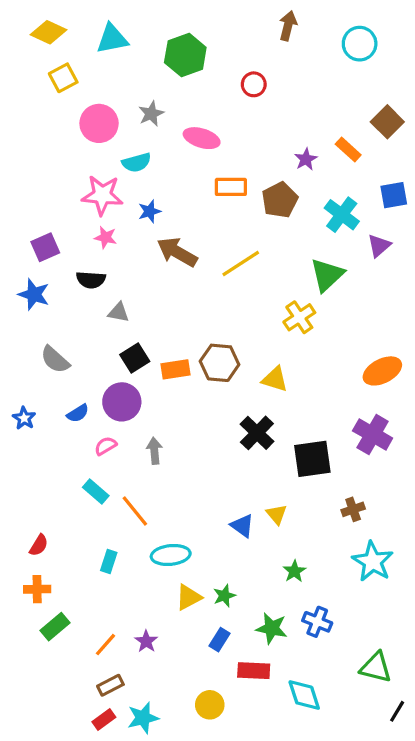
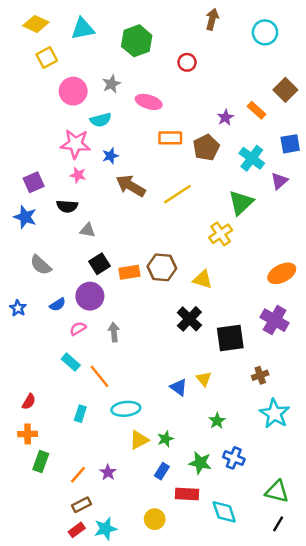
green rectangle: (55, 627) -> (41, 462), turned -30
black line: (397, 711) -> (278, 524), moved

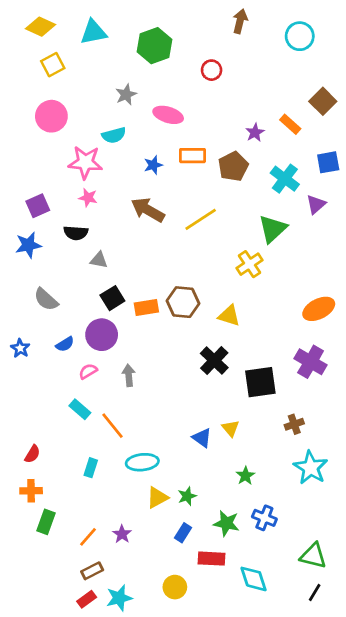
pink circle: (73, 91) -> (51, 116), moved
blue star: (110, 156) -> (153, 165), moved
blue star: (25, 217) -> (28, 245), turned -30

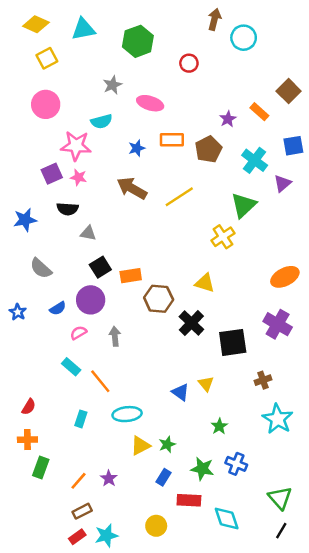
cyan circle: (300, 36) -> (244, 38), moved
purple square: (38, 206) -> (52, 174), moved
brown hexagon: (183, 302) -> (159, 299), moved
green triangle: (313, 556) -> (280, 498), turned 35

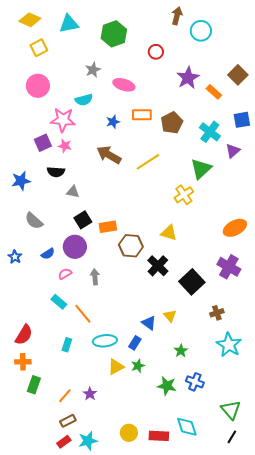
purple star: (228, 119) -> (188, 78), moved, size x1.6
black square: (233, 342) -> (192, 282), turned -35
red semicircle: (29, 407) -> (24, 335), size x1.5
blue rectangle: (163, 477) -> (135, 343), moved
red rectangle: (189, 500) -> (159, 436), moved

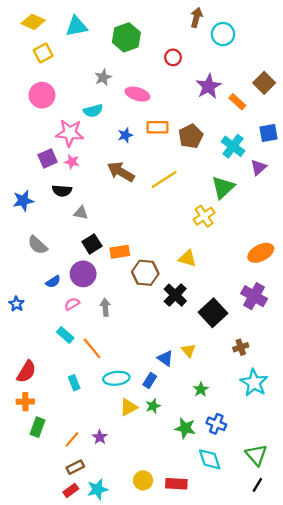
blue star: (15, 257) -> (16, 304), moved
cyan rectangle: (67, 345) -> (74, 383), turned -40
cyan diamond: (187, 427) -> (210, 459), moved

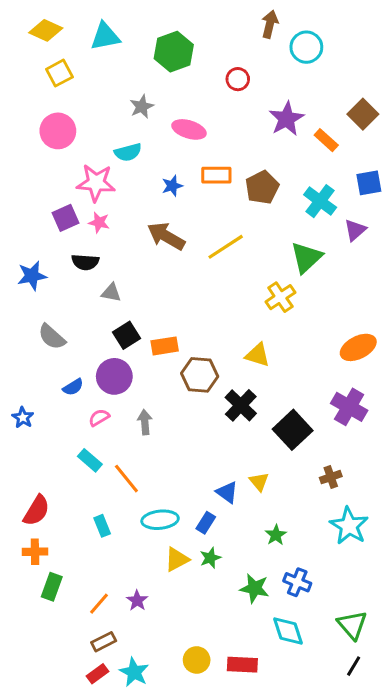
cyan star: (98, 489) -> (134, 672), turned -30

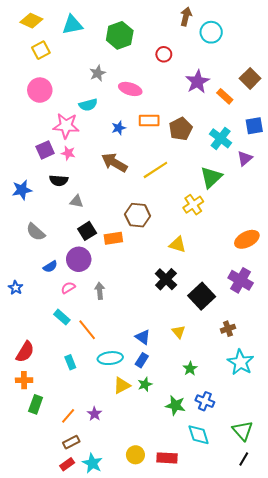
brown hexagon: (200, 375) -> (138, 215), moved
blue triangle: (227, 492) -> (143, 337), moved

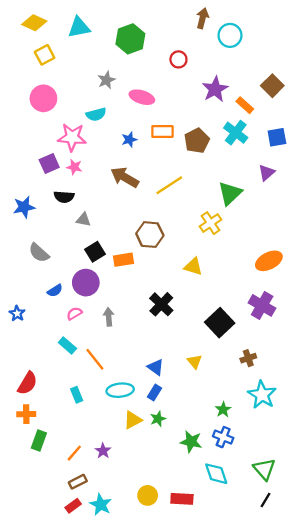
cyan cross: (221, 138) -> (236, 133), moved
black cross: (166, 279) -> (161, 304), moved
green star: (190, 369) -> (223, 410), moved

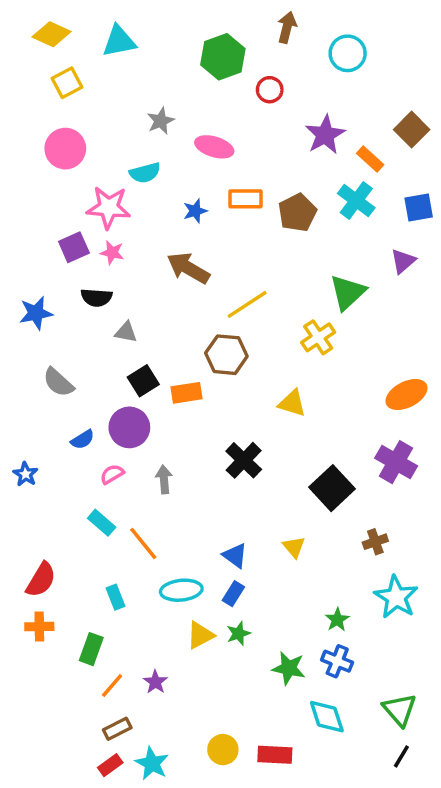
brown arrow: (203, 18) -> (287, 27), moved
green hexagon: (130, 39) -> (223, 57), moved
yellow line: (169, 185) -> (247, 304), moved
green rectangle: (39, 441) -> (91, 649), moved

